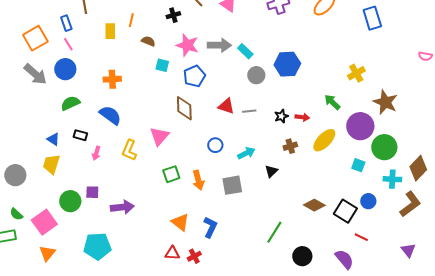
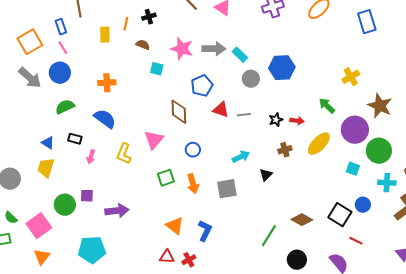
black cross: (173, 15) -> (149, 17), moved
blue pentagon: (194, 76) -> (202, 86), moved
blue circle: (215, 145) -> (193, 150), moved
brown diamond: (314, 205) -> (302, 220), moved

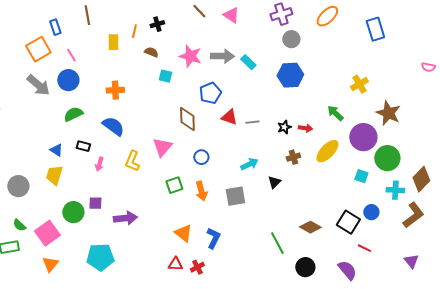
blue rectangle: (61, 27) -> (55, 27), moved
gray circle: (251, 79) -> (291, 39), moved
green line: (269, 236) -> (277, 243), turned -60

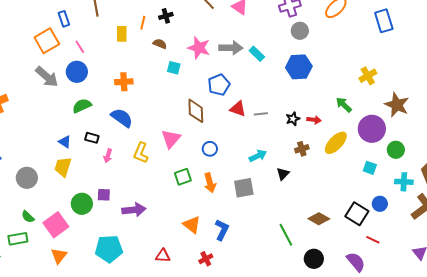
green circle: (387, 158) -> (396, 150), size x0.7
red triangle: (175, 264) -> (163, 256), moved

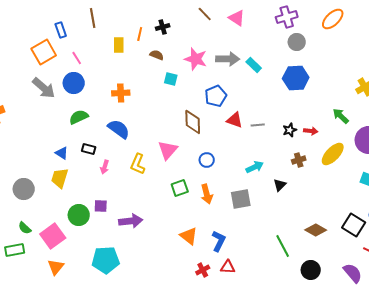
red triangle: (163, 256) -> (228, 267), moved

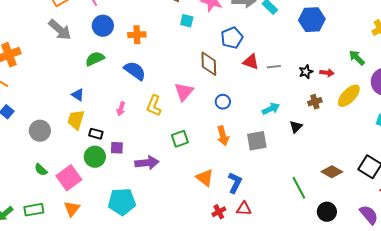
blue circle: (74, 83) -> (103, 26), moved
black rectangle: (89, 149) -> (96, 134), moved
green square: (180, 188) -> (180, 139), moved
green rectangle: (15, 250) -> (34, 210), moved

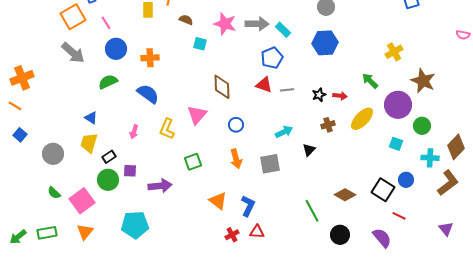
blue pentagon: (232, 38) -> (272, 58), moved
black rectangle: (96, 134) -> (109, 157), turned -48

